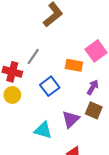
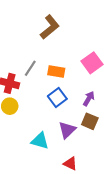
orange rectangle: (74, 65) -> (56, 71), moved
blue square: (50, 86) -> (57, 97), moved

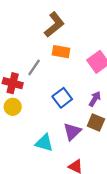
orange rectangle: (56, 71) -> (61, 52), moved

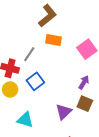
blue square: (62, 98) -> (35, 81), moved
cyan triangle: (44, 143) -> (25, 120), moved

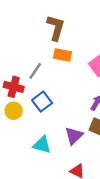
brown L-shape: (47, 16) -> (56, 28), turned -35
cyan triangle: (25, 120) -> (42, 145), moved

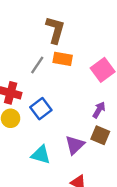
gray line: (35, 71) -> (37, 65), moved

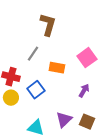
orange rectangle: (63, 59) -> (57, 68), moved
brown square: (100, 135) -> (87, 122), moved

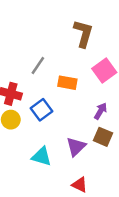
brown L-shape: (48, 25) -> (83, 34), moved
brown square: (87, 122) -> (103, 137), moved

